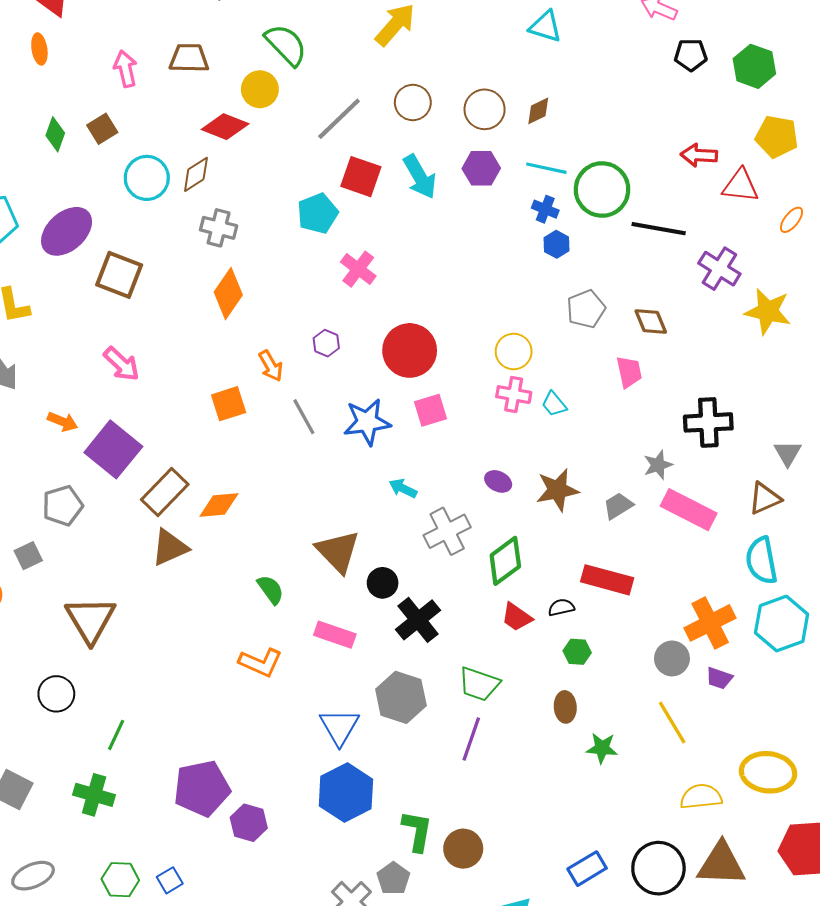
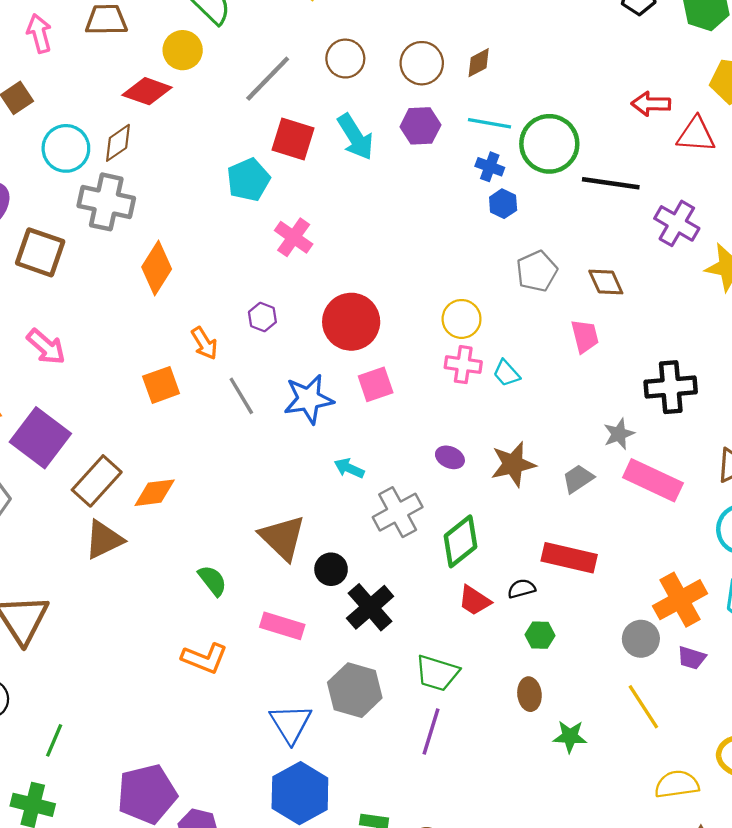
gray cross: (219, 228) -> (106, 202), moved, size x1.4

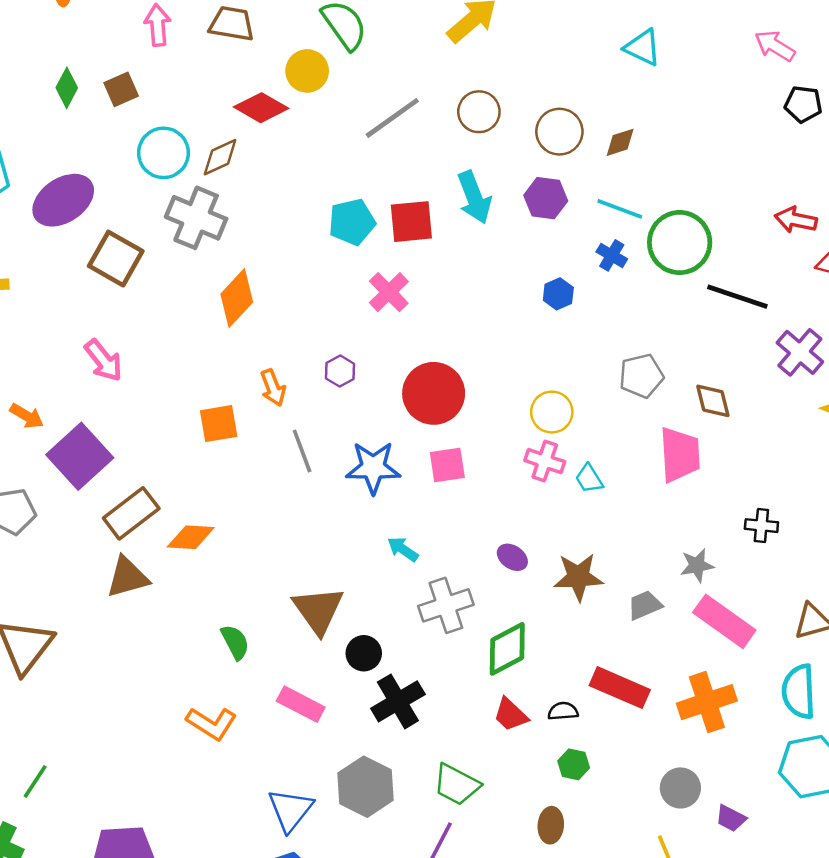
red square: (293, 139) -> (411, 222), moved, turned -33
blue hexagon: (503, 204) -> (558, 294), moved
pink trapezoid: (585, 336) -> (680, 455), size x1.5
black cross: (671, 387) -> (761, 526), size x0.6
orange cross: (680, 600) -> (707, 702), moved

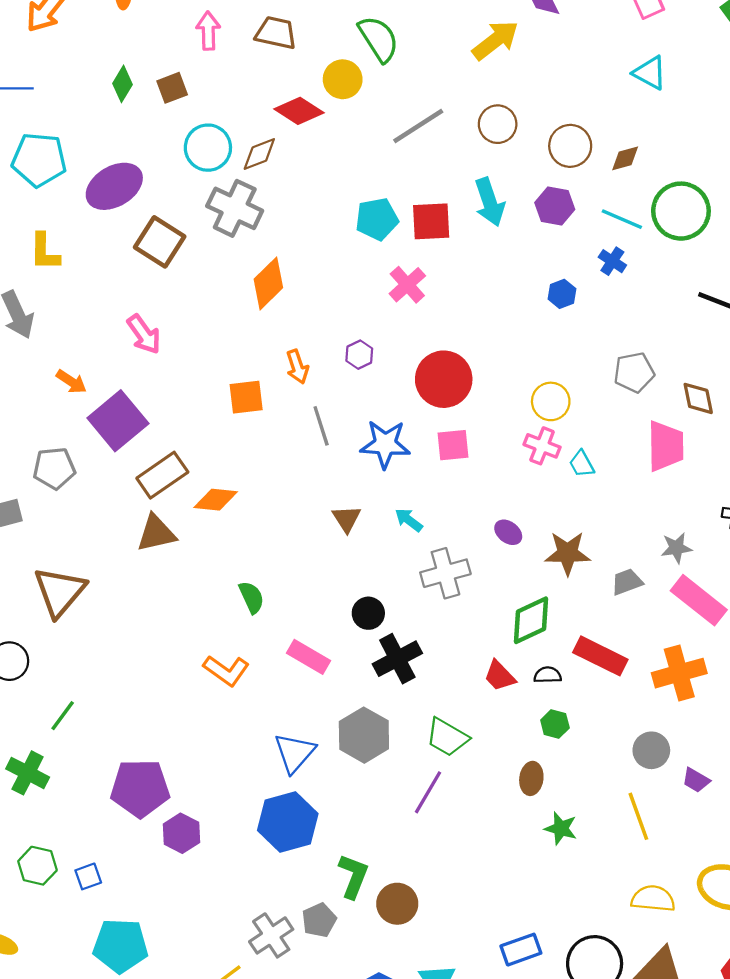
green circle: (680, 243) -> (681, 211), moved
brown triangle: (318, 610) -> (346, 519), moved, size x0.6
green diamond: (507, 649) -> (531, 620), moved

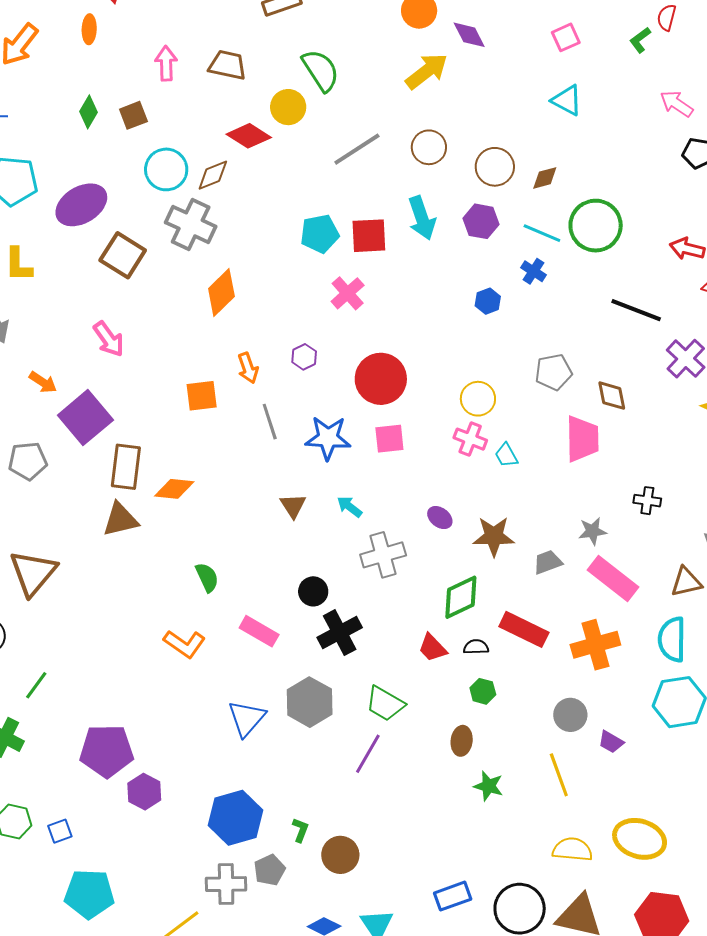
brown rectangle: (162, 475) -> (126, 467), turned -48
blue hexagon: (288, 822) -> (236, 818), moved
green L-shape: (353, 876) -> (300, 830), size x0.6
gray cross: (271, 935) -> (226, 884), turned 33

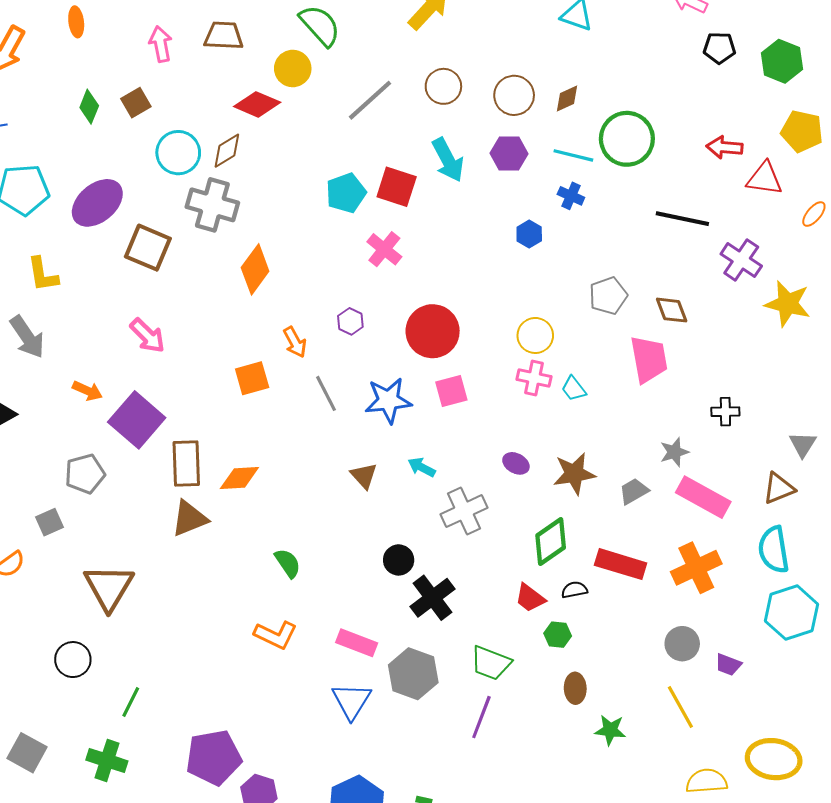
red square: (369, 236) -> (397, 187), turned 30
pink rectangle: (259, 631) -> (357, 643), moved
green hexagon: (483, 691) -> (558, 635), moved

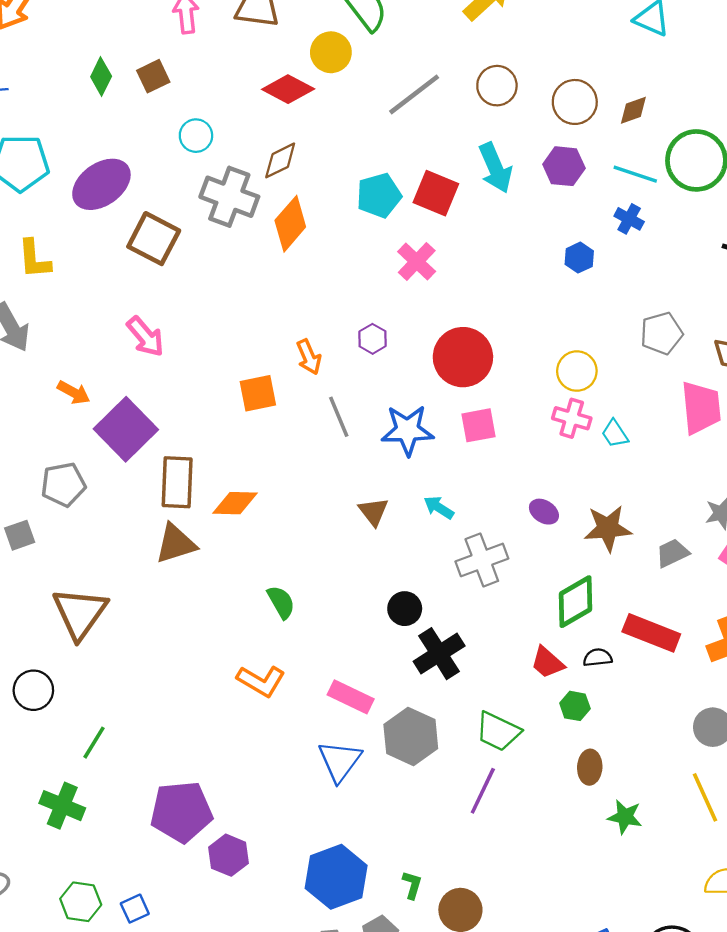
brown diamond: (227, 151) -> (280, 160), moved
cyan circle: (178, 153) -> (196, 136), size x0.7
orange diamond: (255, 269) -> (290, 224), moved

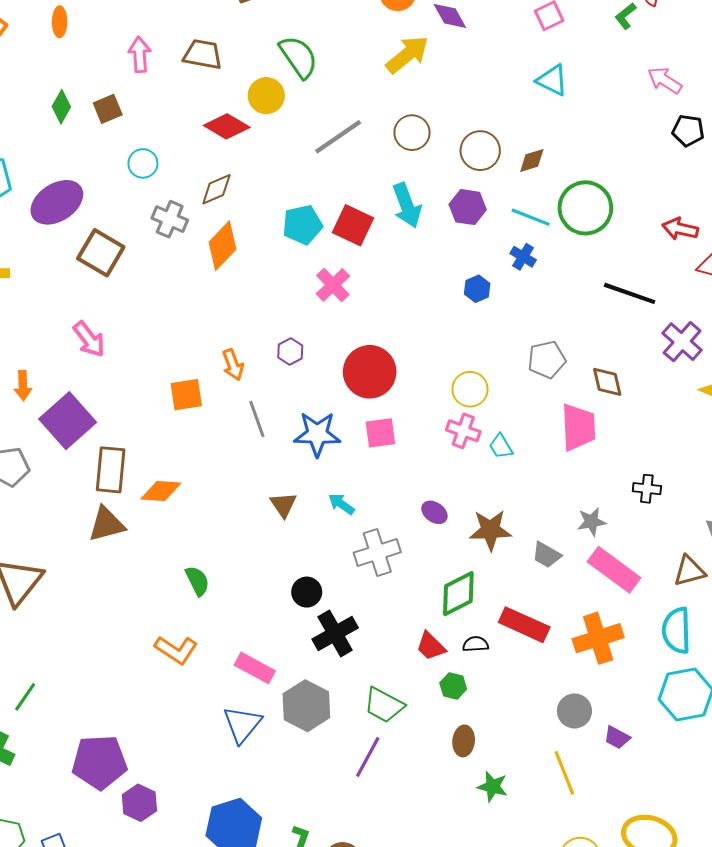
gray cross: (229, 197) -> (170, 219), size x0.7
orange arrow: (74, 392) -> (23, 386), turned 56
gray trapezoid: (672, 553) -> (546, 555), turned -128

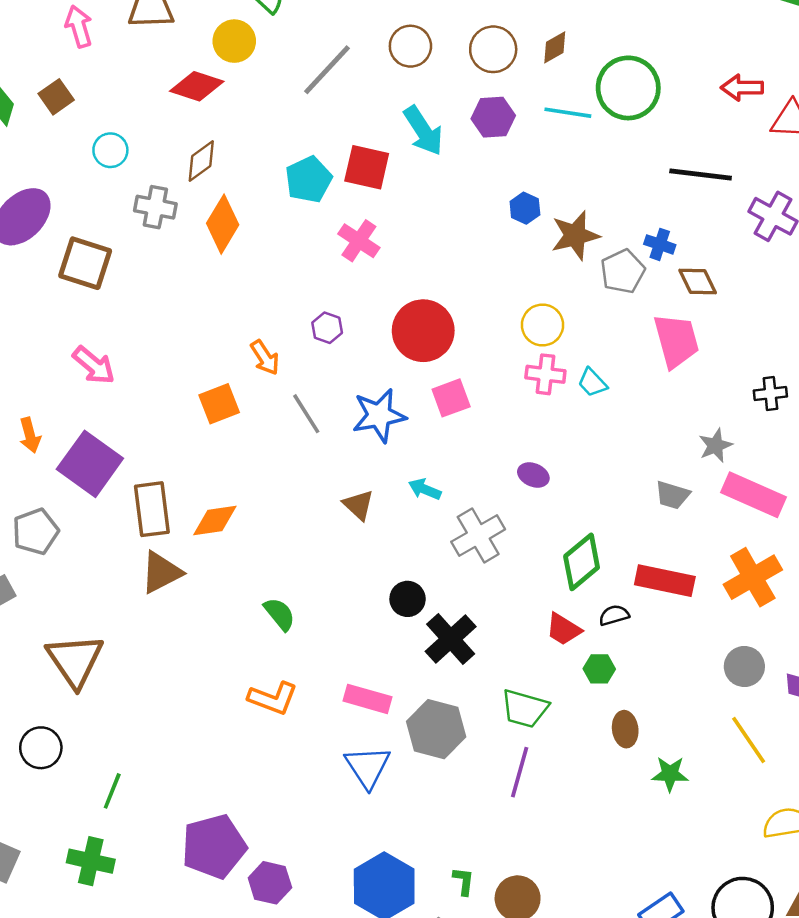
blue cross: (523, 257) -> (660, 244), moved
brown star: (490, 530) -> (575, 235), moved

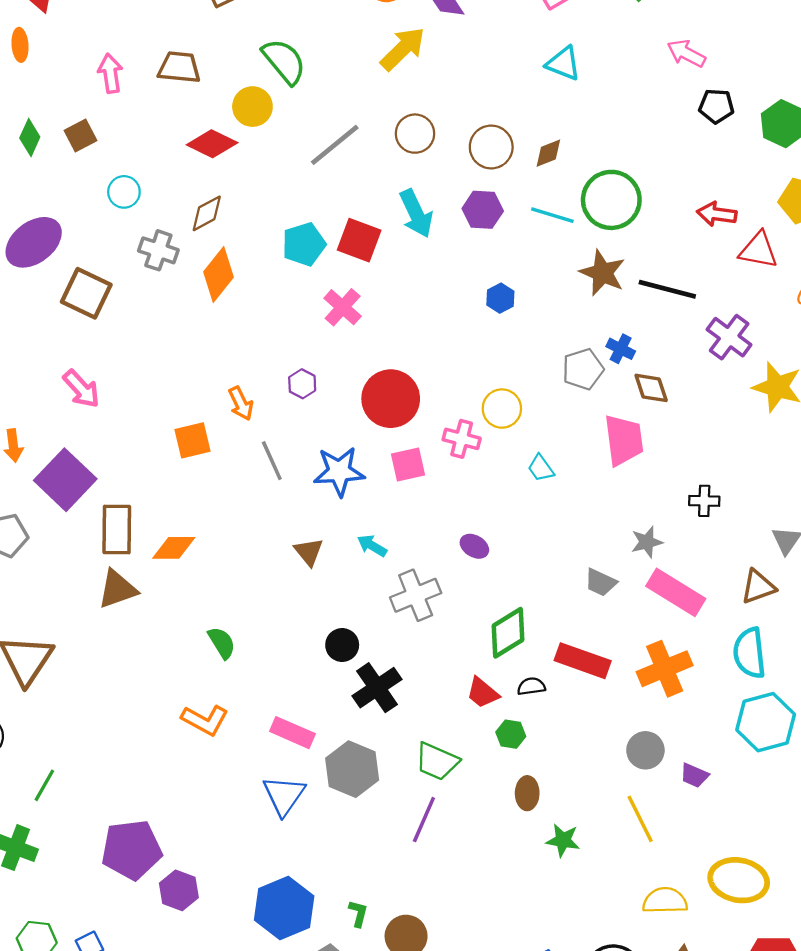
brown star: (575, 235) -> (603, 273), moved, turned 30
pink cross: (545, 374) -> (462, 439), moved

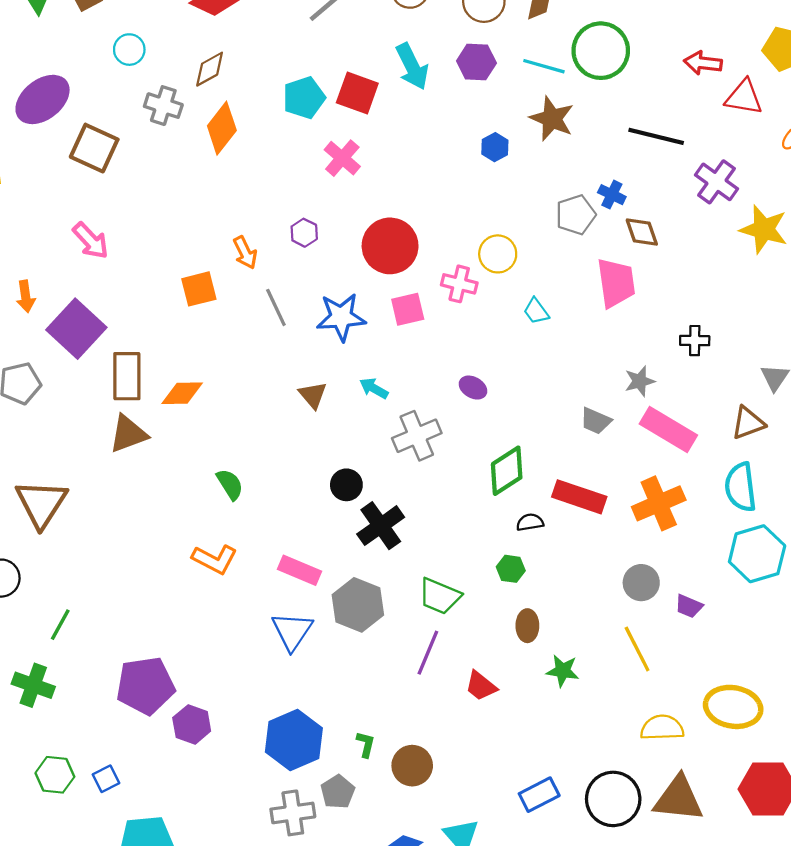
brown star: (603, 273) -> (552, 119), moved
red trapezoid: (483, 693) -> (481, 686), moved

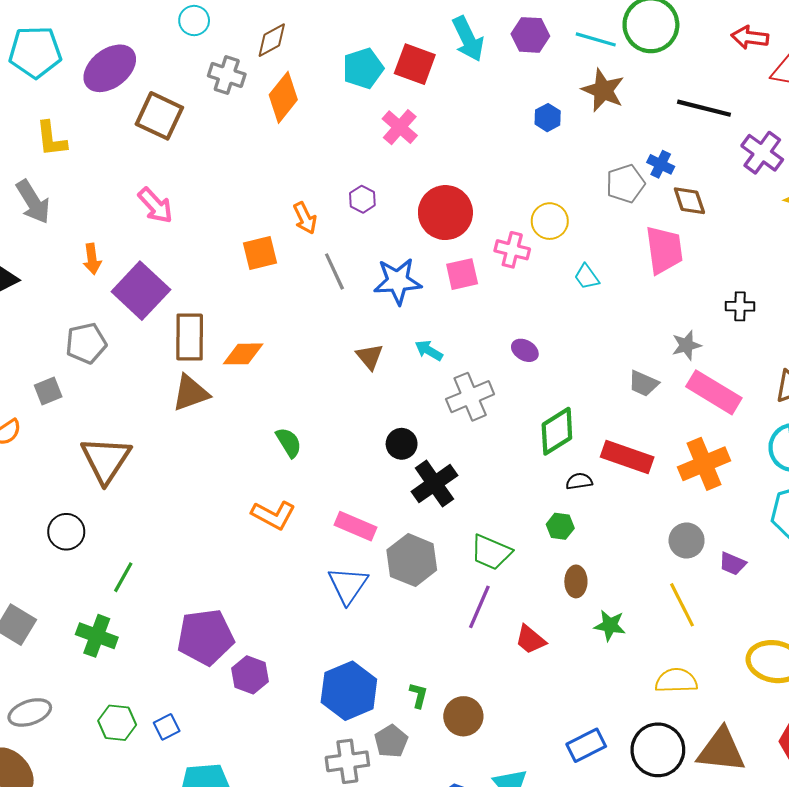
yellow semicircle: (662, 728) -> (676, 681), moved

